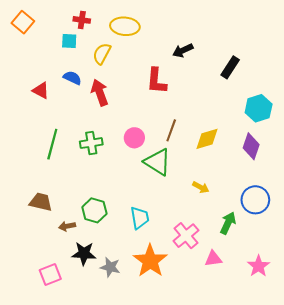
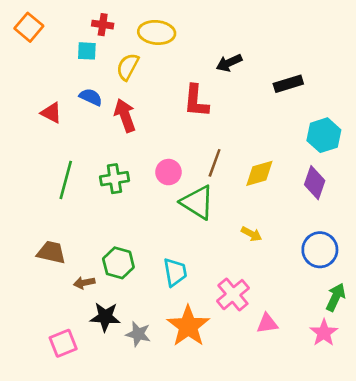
black rectangle: (230, 67) -> (288, 84), turned 40
green arrow: (228, 223) -> (336, 297), moved

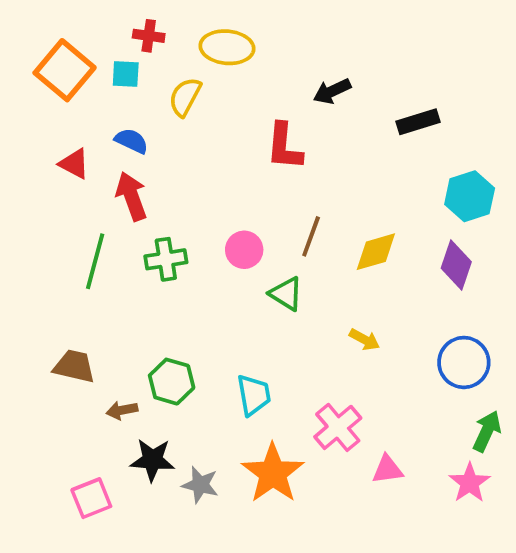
orange square: (29, 27) -> (65, 70), moved, size x1.4
red arrow: (125, 115) -> (131, 196), moved
green triangle: (197, 202) -> (286, 294), size x0.7

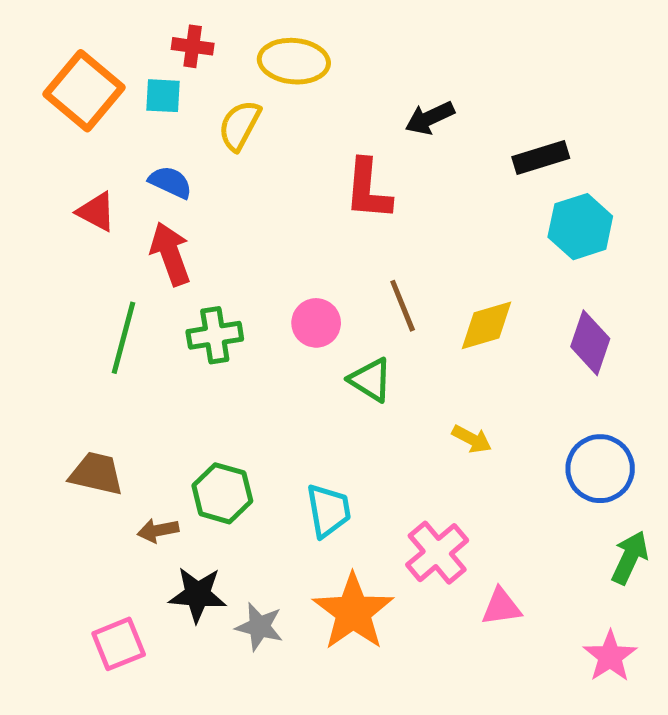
cyan hexagon: (470, 196) -> (580, 227), moved
brown line: (311, 236) -> (403, 306), turned -42
pink star: (470, 483) -> (610, 656), moved

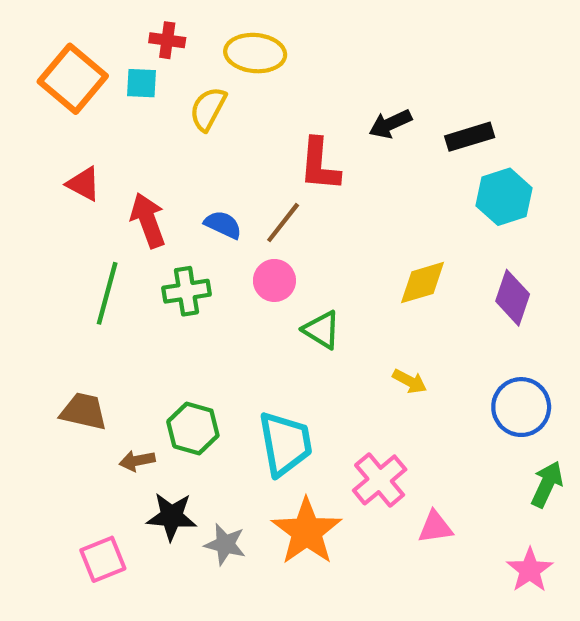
black arrow: (430, 118) -> (390, 124), moved
blue semicircle: (170, 182) -> (223, 225), moved
brown line: (403, 306) -> (283, 223), moved, turned 60
cyan trapezoid: (328, 511) -> (285, 444), size x1.4

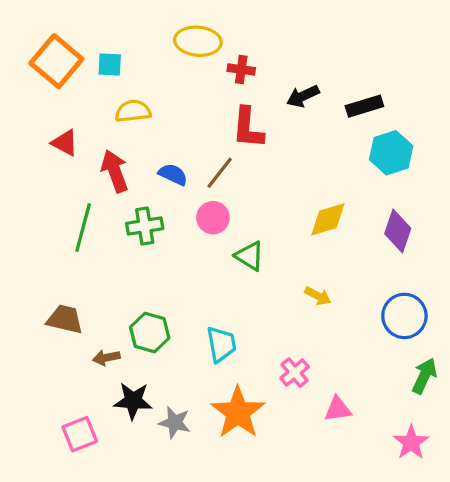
red cross: (167, 40) -> (241, 70), moved
yellow semicircle: (208, 109) -> (133, 111), moved, turned 56
cyan trapezoid: (285, 444) -> (221, 344), size x0.7
pink cross: (380, 480) -> (295, 373), size x0.7

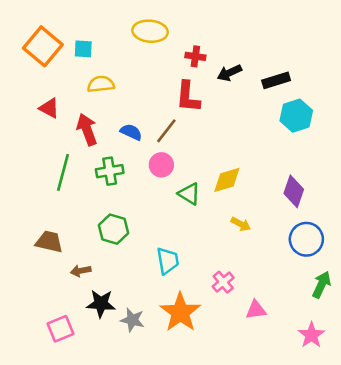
red cross: (241, 70) -> (195, 56), moved
yellow diamond: (328, 219) -> (227, 180), moved
purple diamond: (398, 231) -> (294, 191), moved
green hexagon: (150, 333) -> (113, 229), moved

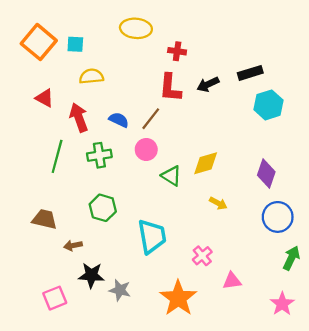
black arrow: (229, 73) -> (208, 84), moved
cyan trapezoid: (168, 261) -> (152, 236), size x1.4
orange star: (180, 312) -> (178, 298), moved

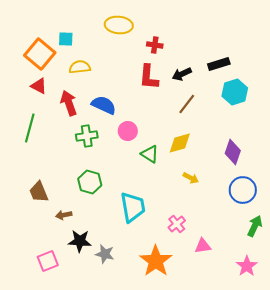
orange square: (39, 42) -> (40, 54), moved
brown line: (151, 119) -> (187, 104), moved
blue semicircle: (119, 120) -> (104, 105), size x1.4
green line: (57, 156) -> (30, 128), moved
brown trapezoid: (45, 219) -> (39, 192), turned -125

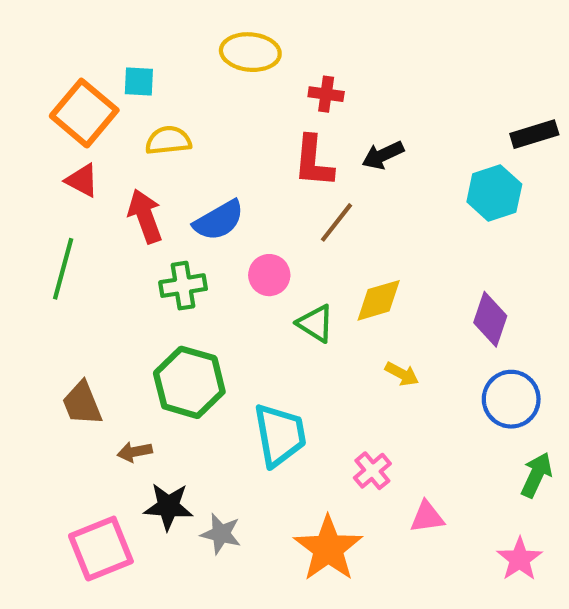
black rectangle: (219, 64) -> (534, 134), moved
brown line: (187, 104) -> (337, 222), moved
blue semicircle: (104, 105) -> (219, 220), turned 125
green hexagon: (90, 182) -> (189, 382), size x1.4
pink square: (48, 261) -> (101, 549), size x1.4

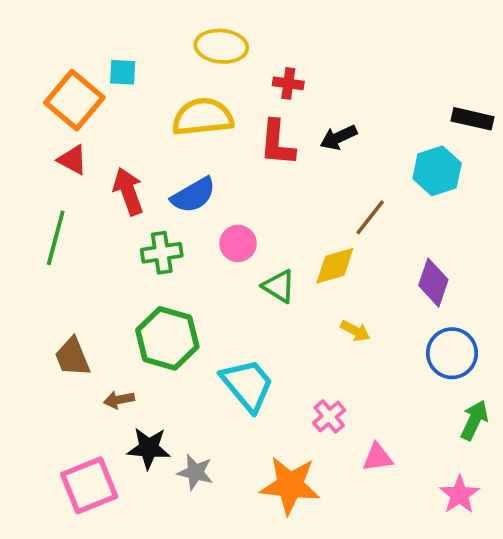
black rectangle: (534, 134) -> (472, 119), turned 30
yellow semicircle: (168, 140) -> (203, 117), moved, size x1.5
brown line: (337, 222) -> (370, 217), moved
cyan trapezoid: (280, 435) -> (247, 385), turned -30
orange star: (328, 549) -> (290, 485), turned -30

